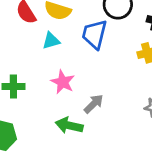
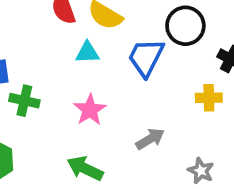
gray arrow: (94, 104) -> (150, 139), moved

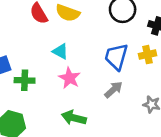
cyan triangle: (87, 53) -> (60, 51), moved, turned 42
blue trapezoid: (146, 57) -> (116, 57), moved

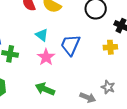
blue trapezoid: (116, 57) -> (70, 45), moved
gray arrow: (114, 90) -> (88, 97), moved, turned 56

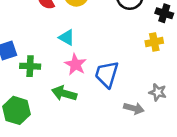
blue trapezoid: (70, 45) -> (107, 74), moved
green arrow: (45, 89) -> (64, 93), moved

